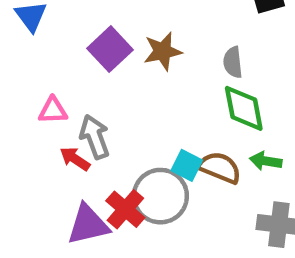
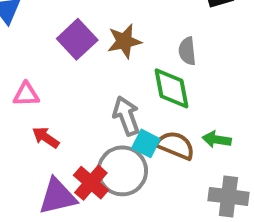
green diamond: (244, 108) -> (171, 88), moved
gray arrow: (95, 137) -> (126, 116), moved

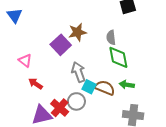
purple square: (77, 39) -> (61, 45), moved
green diamond: (171, 88) -> (118, 57), moved
pink triangle: (26, 94) -> (25, 61), turned 40
gray circle: (122, 171) -> (76, 101), size x0.7

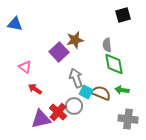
blue triangle: (15, 15) -> (15, 24), turned -42

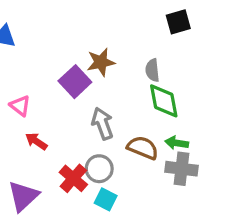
cyan square: (86, 92) -> (106, 199), moved
purple triangle: (41, 119) -> (23, 196), moved, turned -30
gray cross: (128, 119) -> (181, 169), moved

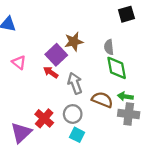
pink triangle: (20, 106) -> (19, 62), moved
red arrow: (36, 141) -> (51, 72), moved
red cross: (73, 178) -> (44, 118), moved

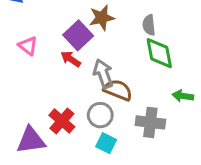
green arrow: (125, 96) -> (183, 96), moved
brown semicircle: (102, 100) -> (118, 90), moved
gray cross: (129, 114) -> (150, 122), moved
purple triangle: (21, 133) -> (31, 140), turned 35

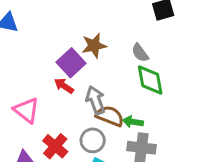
gray semicircle: (149, 25) -> (140, 53), turned -30
pink triangle: (28, 46) -> (26, 110), moved, size x1.4
green arrow: (183, 96) -> (133, 122), moved

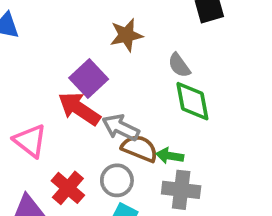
brown star: (94, 46) -> (126, 35), moved
red arrow: (64, 86) -> (79, 109), size x1.6
gray arrow: (95, 100) -> (121, 128), turned -44

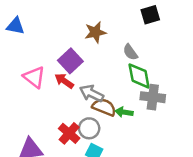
red arrow: (79, 109) -> (64, 81), size x0.7
pink triangle: (30, 141) -> (34, 77), moved
red cross: (68, 188) -> (69, 133), moved
gray cross: (181, 190) -> (153, 97), moved

